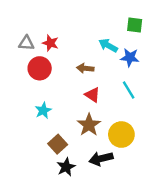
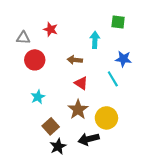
red star: (50, 43) -> (51, 29), moved
cyan arrow: (108, 45) -> (95, 40), turned 63
blue star: (130, 58) -> (123, 59), moved

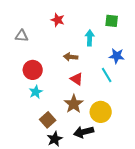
red star: (51, 29) -> (58, 20), moved
red circle: (35, 60) -> (33, 70), moved

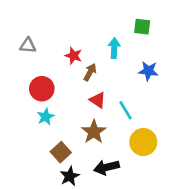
red star: (58, 20) -> (74, 56), moved
brown arrow: (71, 57) -> (90, 72), turned 112
cyan line: (107, 75) -> (126, 110), moved
yellow circle: (101, 112) -> (143, 142), moved

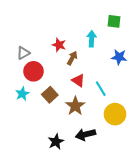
gray triangle: (28, 46) -> (23, 53), moved, turned -32
cyan star: (46, 117) -> (22, 94), moved
brown square: (61, 152) -> (50, 95), moved

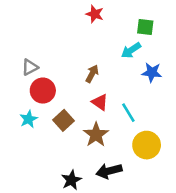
cyan arrow: (92, 39) -> (131, 50), moved, turned -126
red star: (59, 45) -> (95, 14), moved

